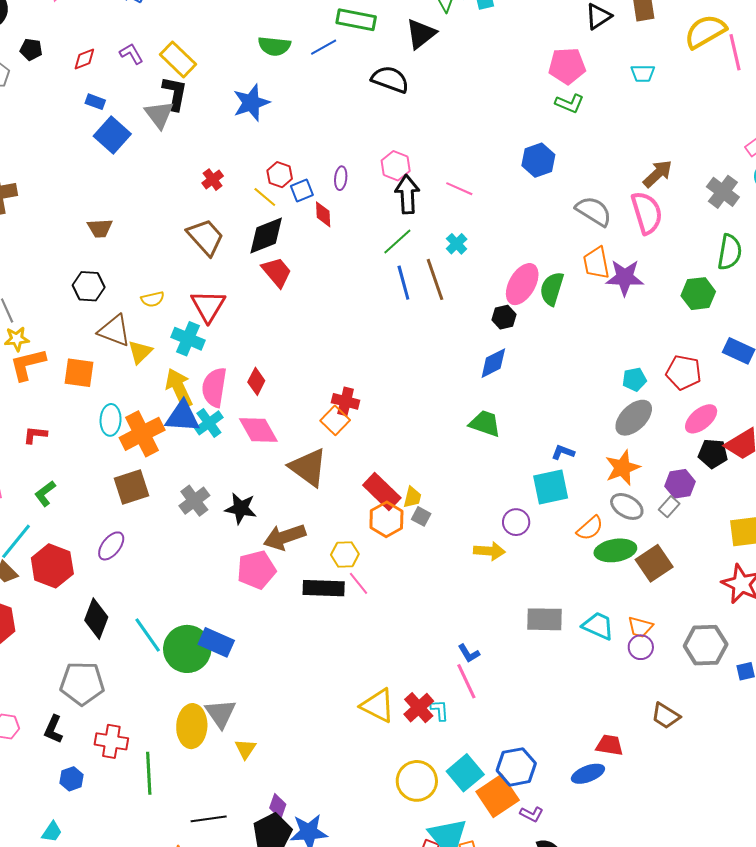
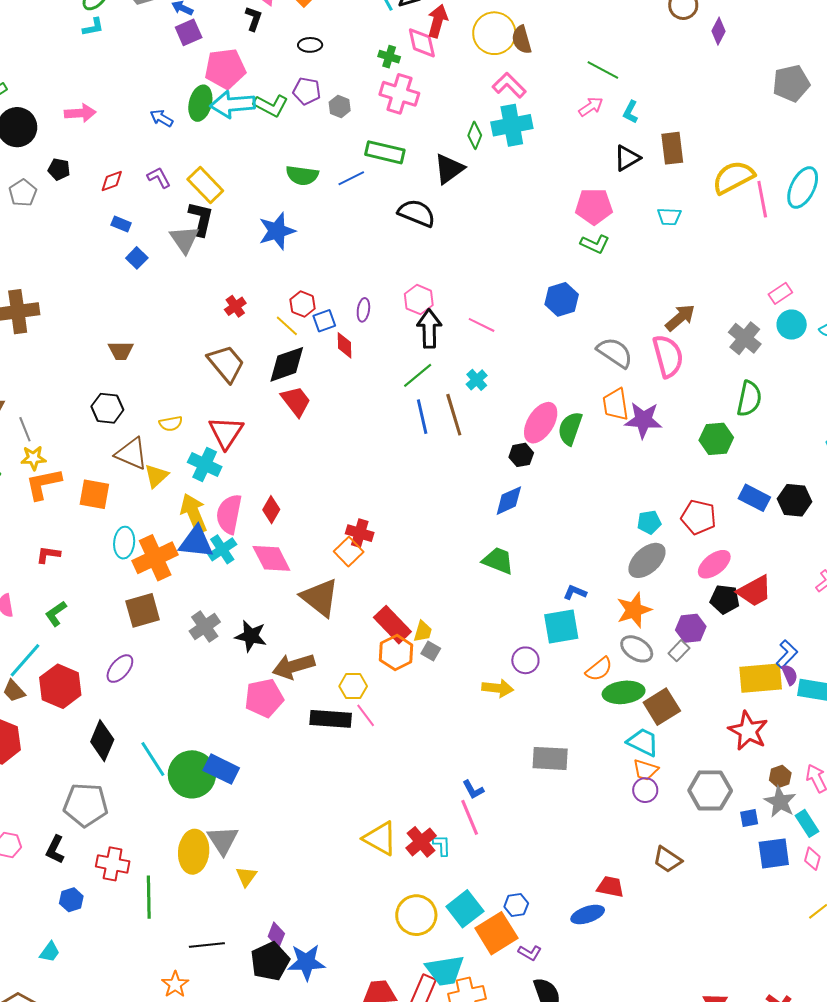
blue square: (112, 135) -> (137, 258), size x0.6
cyan trapezoid: (598, 626) -> (643, 742), moved
blue hexagon: (516, 767) -> (516, 905), size x0.6

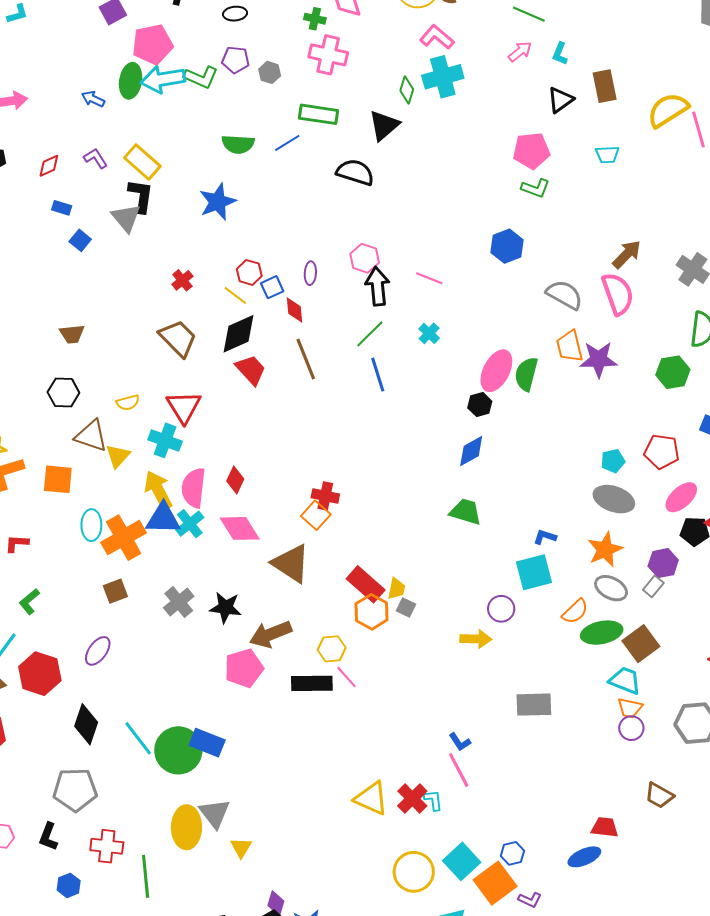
brown line: (454, 415) -> (306, 359), moved
gray ellipse: (647, 560) -> (614, 499), turned 66
brown square: (143, 610) -> (115, 591), size x0.7

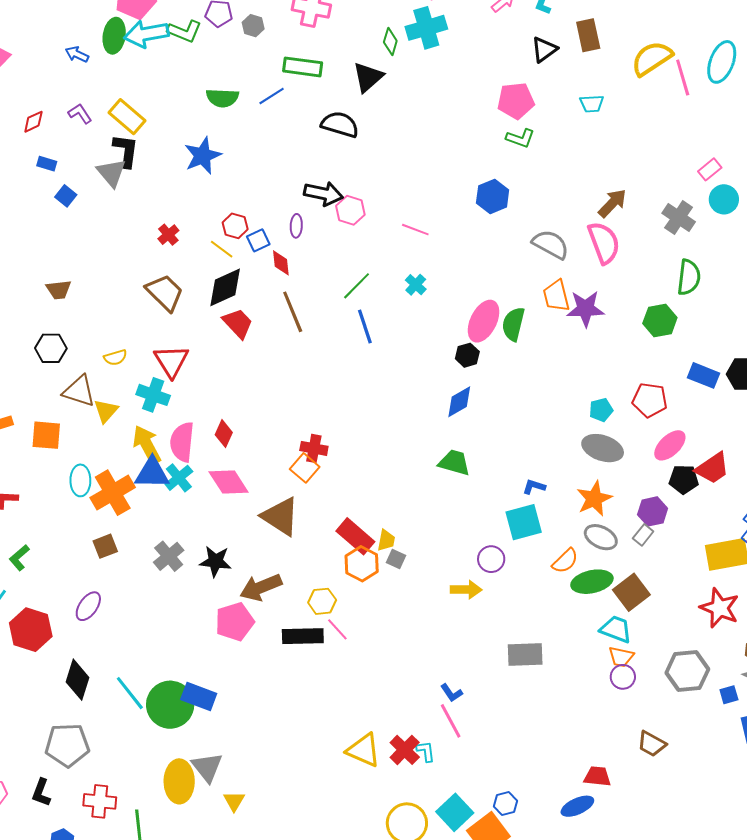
black arrow: (378, 286) -> (323, 194), moved, turned 108

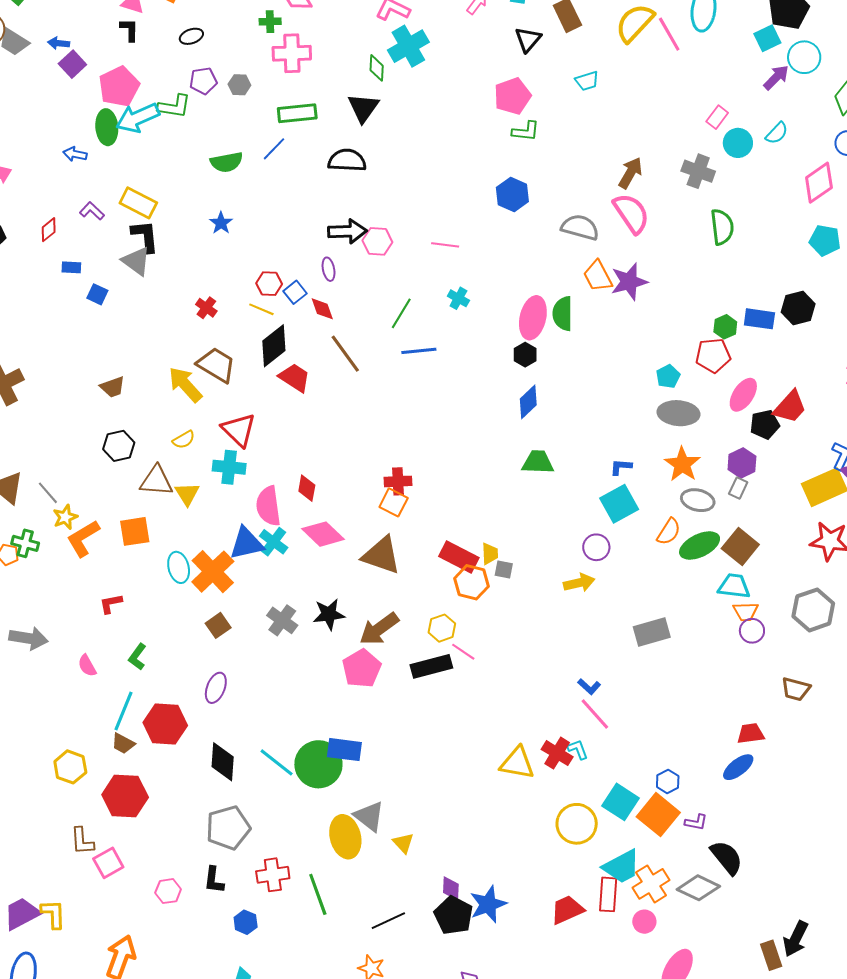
blue star: (203, 156) -> (221, 223), size x0.6
green hexagon: (660, 321) -> (725, 327), moved, size x0.7
blue line: (365, 326) -> (419, 351), turned -64
yellow arrow: (147, 445) -> (185, 385), moved

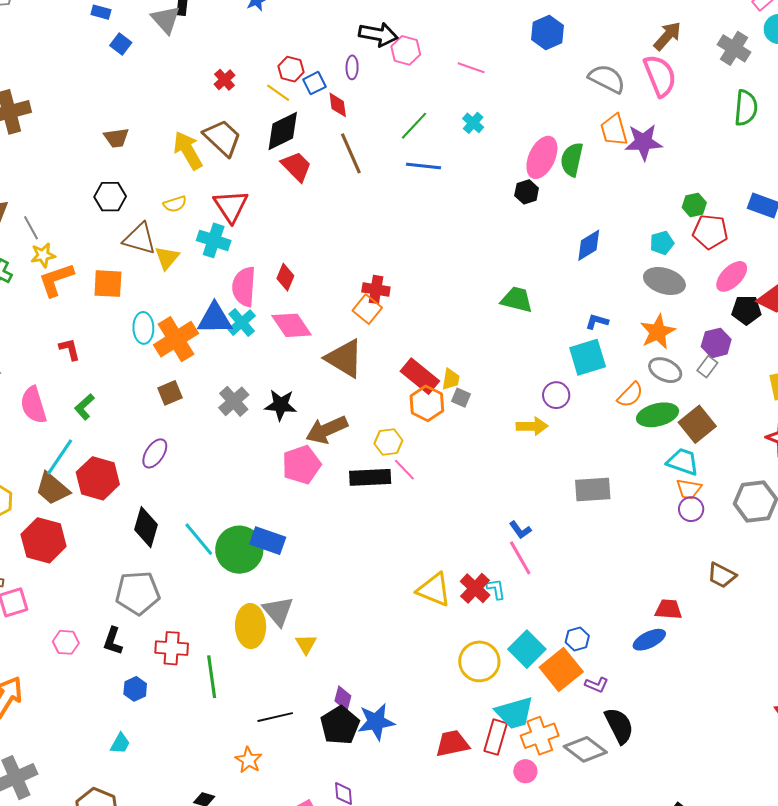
green hexagon: (725, 327) -> (694, 205), moved
blue diamond: (528, 402) -> (589, 245), moved
red L-shape: (111, 604) -> (70, 349), turned 75
pink semicircle: (87, 666) -> (33, 405), size x1.6
brown trapezoid: (123, 744) -> (52, 489), size x1.5

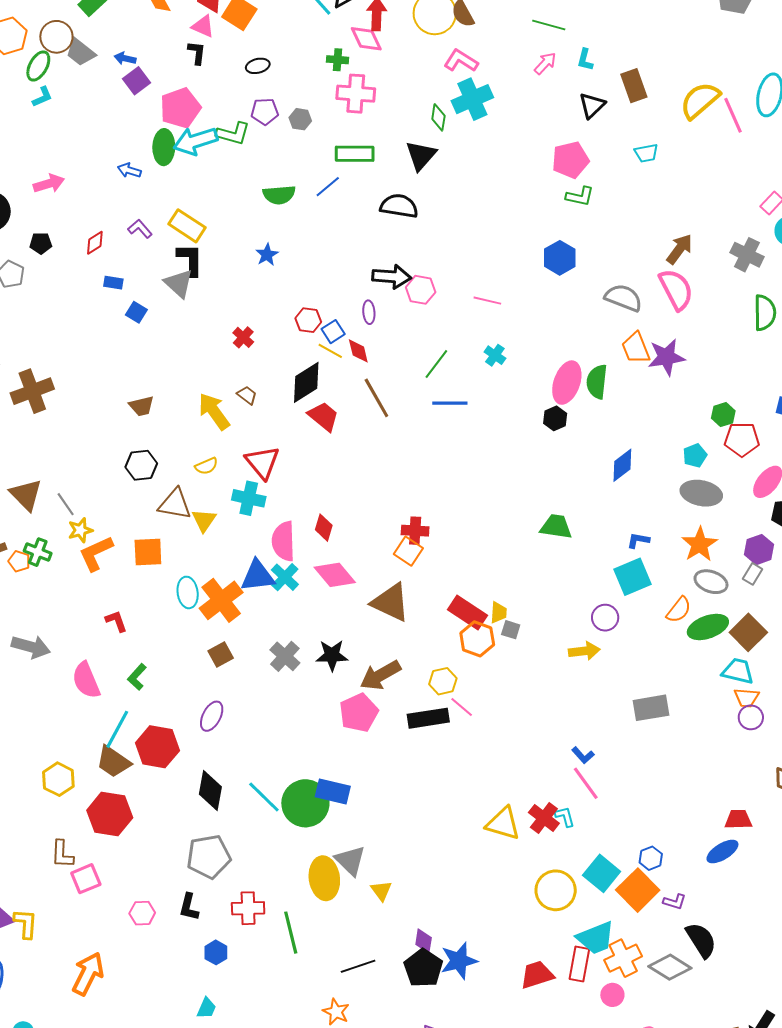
yellow line: (278, 93) -> (330, 351), moved
brown trapezoid: (222, 138) -> (247, 395), size x0.5

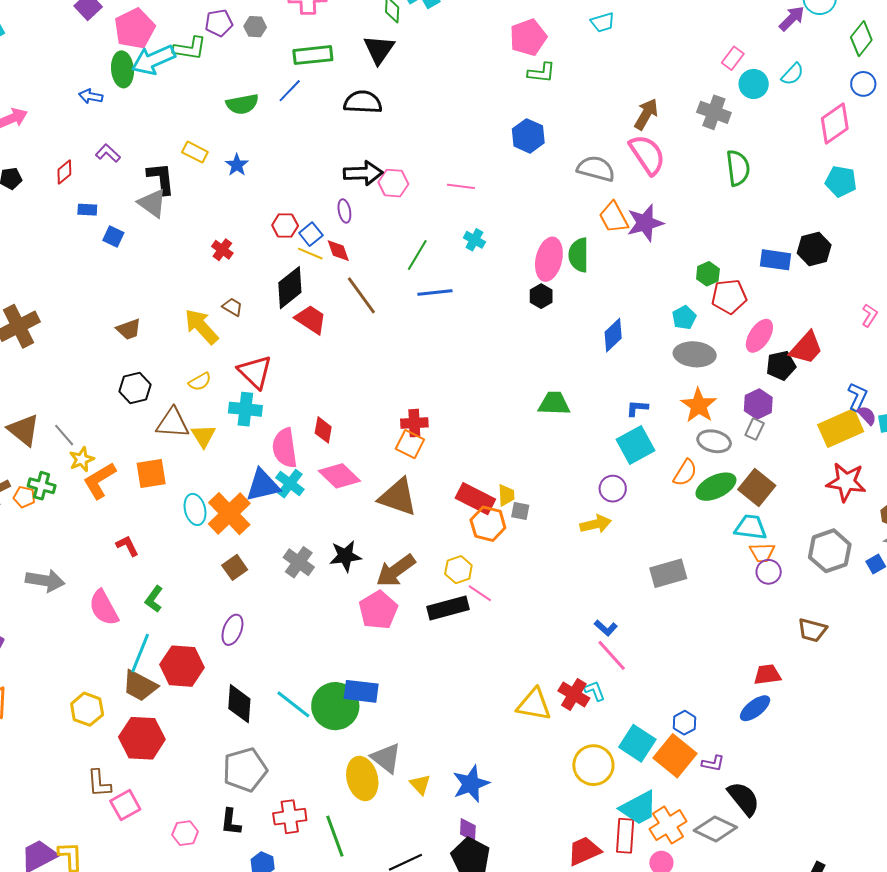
yellow rectangle: (187, 226) -> (195, 152), moved, size x0.7
blue star: (459, 961) -> (471, 784), moved

